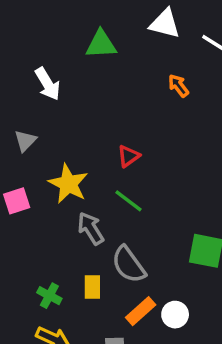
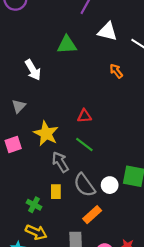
red triangle: (129, 156) -> (84, 116), turned 32
yellow rectangle: (92, 287) -> (56, 192), moved
white circle: (175, 315) -> (110, 185), moved

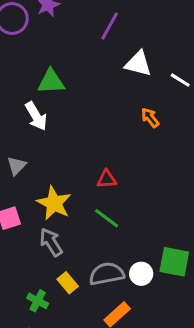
green triangle: (67, 45) -> (51, 82), moved
gray arrow: (60, 162) -> (51, 242), moved
gray semicircle: (84, 185) -> (107, 274), turned 115
yellow rectangle: (56, 192) -> (68, 283), turned -40

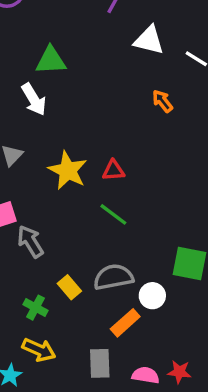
yellow star: (54, 203) -> (68, 170), moved
gray arrow: (51, 242) -> (30, 242), moved
white circle: (141, 274) -> (152, 296), moved

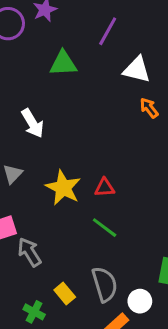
green triangle: (51, 60) -> (63, 63), moved
orange arrow: (162, 101) -> (149, 108), moved
gray semicircle: (113, 277) -> (105, 284), turned 84

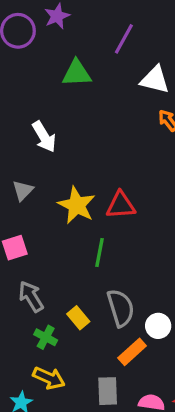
red triangle: (105, 188) -> (121, 205), size x1.4
green line: (105, 228) -> (99, 252), moved, turned 64
gray arrow: (29, 252) -> (31, 297), moved

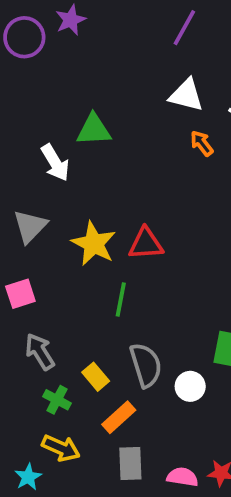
purple line: (124, 39) -> (184, 28), moved
green triangle: (77, 73) -> (94, 130), moved
gray triangle: (23, 191) -> (30, 226), size x1.4
orange rectangle: (132, 352) -> (119, 417), moved

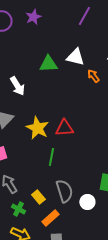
purple star: (71, 20) -> (33, 17), moved
white triangle: (186, 95) -> (75, 57), moved
green triangle: (94, 130) -> (48, 64), moved

